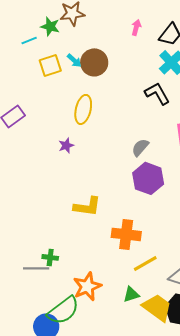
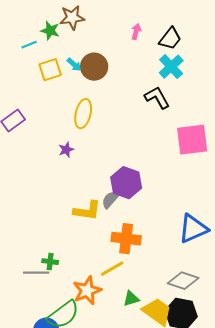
gray semicircle: (140, 147) -> (110, 200), moved
purple hexagon: (148, 178) -> (126, 183), moved
yellow line: (145, 263) -> (112, 269), moved

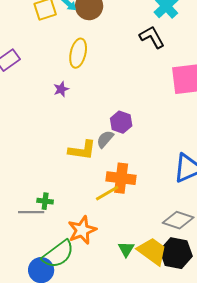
purple hexagon: (126, 183) -> (121, 122), size x0.7
yellow line: (112, 269) -> (107, 193), moved
green triangle: (131, 299) -> (126, 249), moved, turned -42

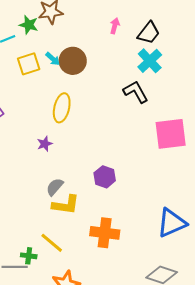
gray semicircle: (105, 139) -> (55, 187), moved
yellow line: (107, 193) -> (52, 243), moved, turned 70

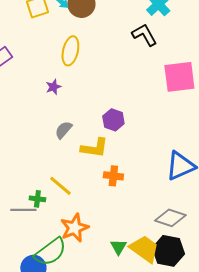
yellow L-shape: (66, 205) -> (94, 148), moved
orange cross: (105, 233) -> (113, 176), size x0.7

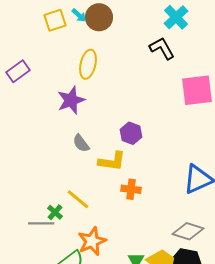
purple star: (53, 87) -> (71, 100), size x1.8
gray semicircle: (63, 130) -> (81, 143), turned -78
green cross: (37, 199) -> (55, 212), turned 35

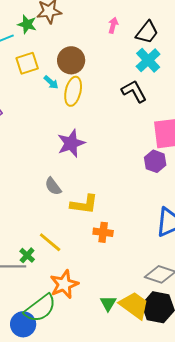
cyan arrow: (79, 15) -> (51, 82), moved
yellow ellipse: (88, 64) -> (73, 91), moved
purple star: (71, 100) -> (71, 143), moved
purple hexagon: (131, 133) -> (155, 161), moved

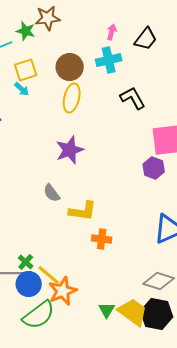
cyan cross: (148, 60) -> (109, 60), moved, turned 30
cyan arrow: (51, 82) -> (22, 89), moved
yellow line: (50, 242) -> (49, 275), moved
blue circle: (23, 324) -> (29, 284), moved

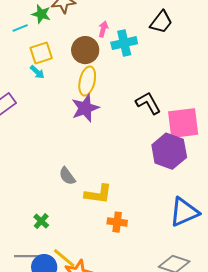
pink arrow: (112, 32) -> (103, 29), moved
black L-shape: (133, 98) -> (148, 103), moved
purple star: (70, 150) -> (85, 108), moved
purple hexagon: (154, 168) -> (169, 151), size x1.6
green cross: (26, 262) -> (41, 221), moved

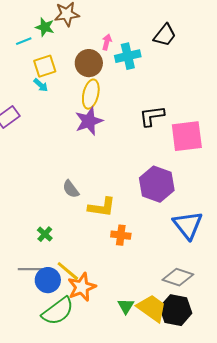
black L-shape: (148, 103) -> (152, 116), turned -68
purple hexagon: (169, 151) -> (157, 184), moved
blue triangle: (184, 212) -> (188, 225), turned -44

